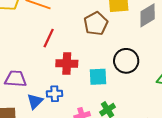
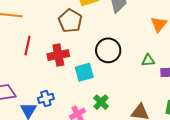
red cross: (67, 64) -> (58, 55), moved

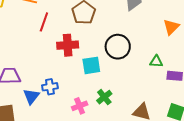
red line: (28, 46) -> (44, 22), moved

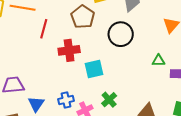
black circle: (118, 47) -> (121, 34), moved
blue cross: (50, 87) -> (66, 100), moved

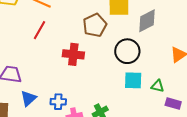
red line: (44, 29) -> (39, 30), moved
cyan square: (94, 69) -> (133, 80), moved

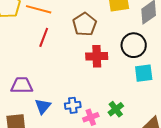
brown pentagon: (95, 25) -> (85, 24), moved
red cross: (73, 54) -> (97, 56), moved

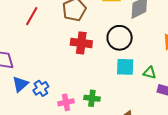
blue cross: (73, 105) -> (41, 88), moved, turned -35
green cross: (116, 109) -> (92, 98), turned 35

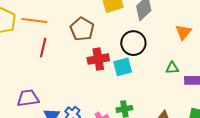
cyan square: (125, 67) -> (123, 67), moved

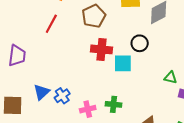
black circle: (133, 43) -> (140, 43), size x0.7
purple trapezoid: (28, 98) -> (17, 56), moved, turned 90

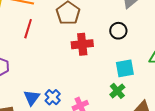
cyan square: (123, 63) -> (125, 68), moved
green cross: (114, 104) -> (117, 91), moved, turned -35

